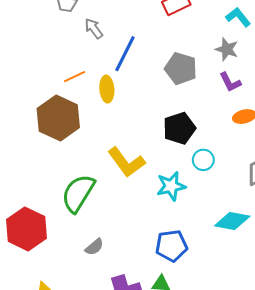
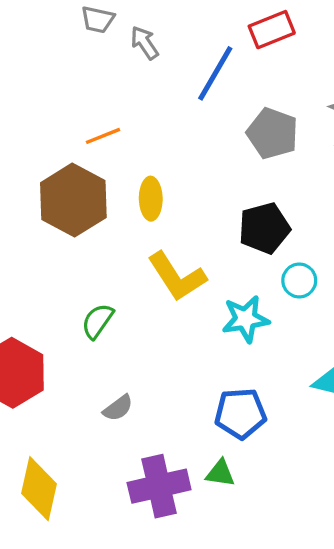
gray arrow: (94, 28) -> (145, 43), moved
blue line: (125, 54) -> (215, 73), moved
yellow ellipse: (107, 89) -> (151, 199), moved
green semicircle: (78, 193) -> (97, 321), size x0.6

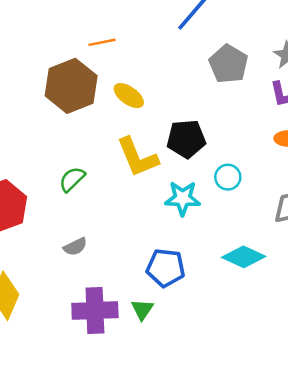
yellow ellipse: (151, 199) -> (129, 96), turned -64
black pentagon: (264, 228) -> (186, 139), moved
green triangle: (220, 473) -> (142, 309), turned 45

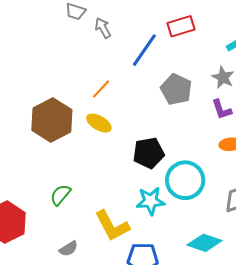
orange line: (102, 42) -> (101, 89), moved, turned -30
yellow L-shape: (137, 157) -> (112, 226), moved
cyan circle: (228, 177) -> (185, 180), size x1.8

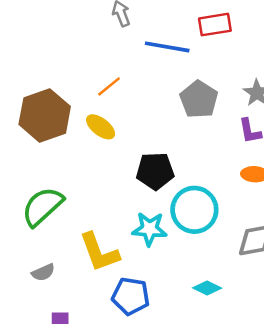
blue line: (144, 50) -> (167, 47), turned 57
green semicircle: (60, 195) -> (42, 207), size x1.6
cyan diamond: (204, 243) -> (207, 288), size x0.7

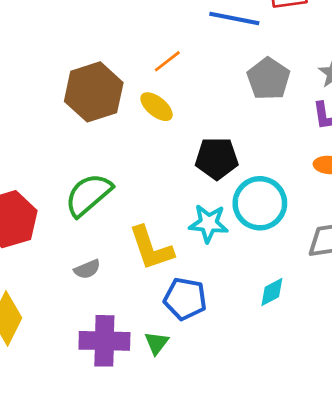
cyan diamond: (207, 288) -> (272, 292), turned -56

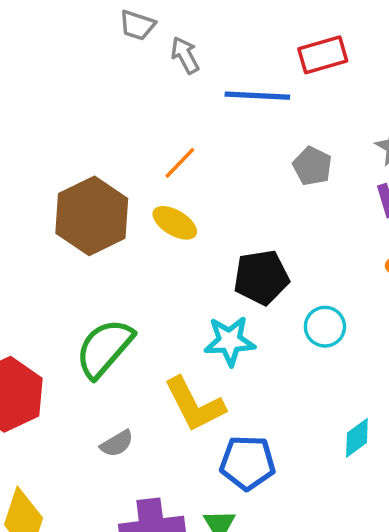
gray pentagon: (268, 79) -> (312, 166), size x0.7
cyan circle: (260, 203) -> (325, 327), size x0.6
cyan star: (209, 223) -> (230, 341), moved

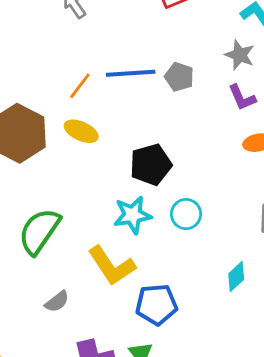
blue line: (257, 96) -> (131, 73), moved
cyan circle: (325, 327) -> (186, 214), moved

